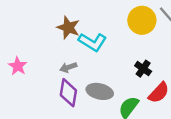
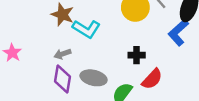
black cross: (143, 69) -> (137, 55), turned -35

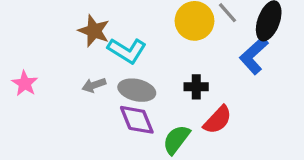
gray ellipse: (94, 78) -> (137, 90), moved
purple diamond: (62, 79) -> (137, 120), moved, turned -32

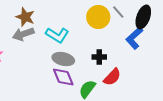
brown star: (94, 31) -> (25, 17), moved
gray arrow: (94, 85) -> (23, 34), moved, size x1.5

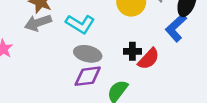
purple diamond: (63, 77) -> (88, 76), turned -75
red semicircle: (112, 77) -> (149, 59), moved

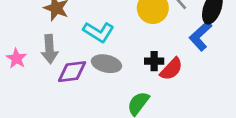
gray arrow: (38, 23) -> (50, 49), moved, turned -75
purple diamond: (88, 76) -> (72, 72), moved

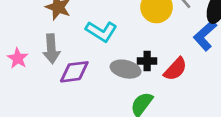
black cross: (154, 61) -> (147, 61), moved
gray ellipse: (106, 64) -> (126, 69), moved

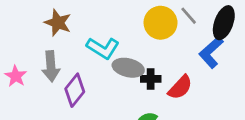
gray ellipse: (126, 69) -> (128, 68), moved
purple diamond: (74, 72) -> (75, 90), turned -44

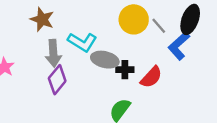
gray line: (189, 16) -> (159, 26), moved
gray arrow: (51, 66) -> (53, 53), moved

